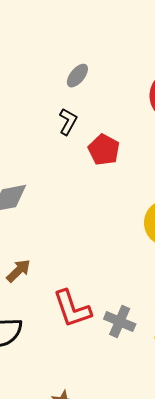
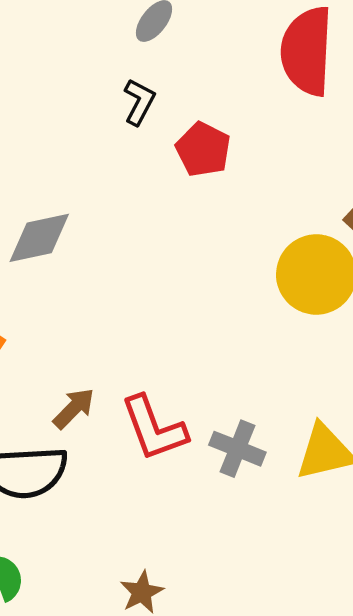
brown arrow: (18, 271) -> (74, 408), moved

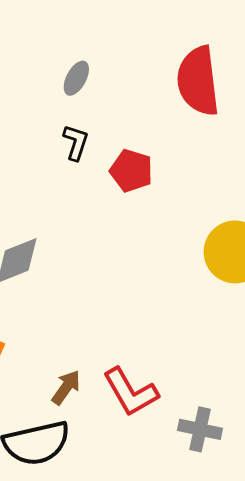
gray cross: (237, 449) -> (200, 429), moved

